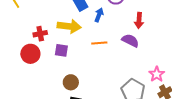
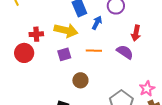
purple square: (61, 50) -> (64, 54), moved, turned -32
brown circle: (71, 82) -> (80, 80), moved

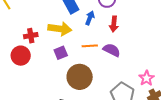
red arrow: (136, 33) -> (114, 24), moved
purple semicircle: (125, 52) -> (112, 50), moved
brown circle: (80, 80) -> (80, 77), size x1.6

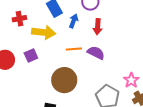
red cross: (31, 36) -> (19, 19), moved
purple square: (61, 53) -> (31, 55), moved

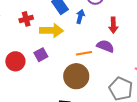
red arrow: (98, 27) -> (113, 25), moved
orange line: (74, 49) -> (84, 53), moved

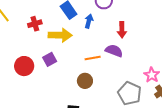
brown circle: (76, 76) -> (85, 81), size x0.6

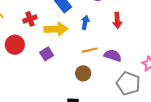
blue arrow: (89, 21) -> (85, 22), moved
purple semicircle: (114, 51) -> (113, 56), moved
red circle: (24, 66) -> (15, 45), moved

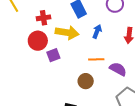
red circle: (15, 45) -> (38, 41), moved

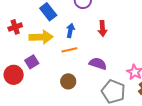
red circle: (38, 41) -> (14, 75), moved
orange line: (96, 59) -> (69, 50), moved

